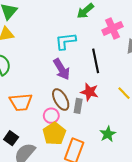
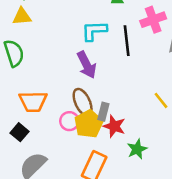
black line: (96, 61) -> (127, 41), moved
red star: (89, 92) -> (114, 126), moved
yellow pentagon: (54, 134) -> (89, 124), moved
black square: (11, 138) -> (19, 132), moved

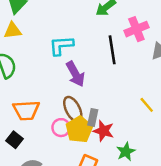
cyan L-shape: (94, 31) -> (61, 46), moved

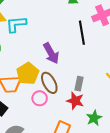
cyan L-shape: (61, 46) -> (16, 24), moved
gray rectangle: (93, 117) -> (79, 84), moved
yellow pentagon: (79, 129) -> (28, 74), moved

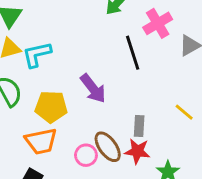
yellow pentagon: (28, 74) -> (51, 107), moved, turned -30
brown ellipse: (49, 83) -> (108, 147), moved

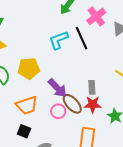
cyan L-shape: (37, 54) -> (59, 40), moved
purple arrow: (93, 89) -> (57, 88), moved
yellow pentagon: (51, 107) -> (29, 68), moved

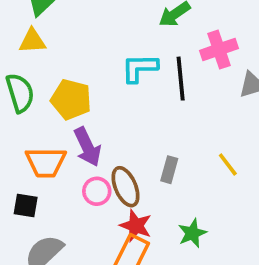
purple arrow: (57, 88) -> (87, 147), moved
red star: (93, 104) -> (136, 226), moved
black square: (24, 131) -> (26, 206), turned -32

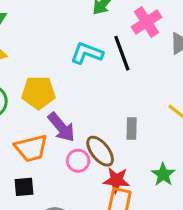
cyan L-shape: (140, 68) -> (87, 53), turned 36

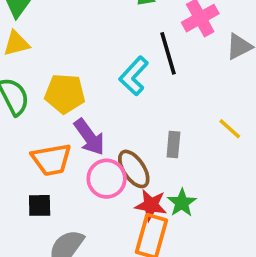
cyan L-shape: (87, 53) -> (134, 76), moved, turned -72
pink circle: (78, 161) -> (107, 179), size x1.4
green star: (163, 174) -> (182, 203), moved

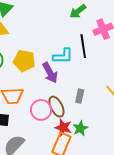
cyan L-shape: (134, 76) -> (63, 56), turned -140
purple arrow: (89, 137) -> (50, 73), moved

